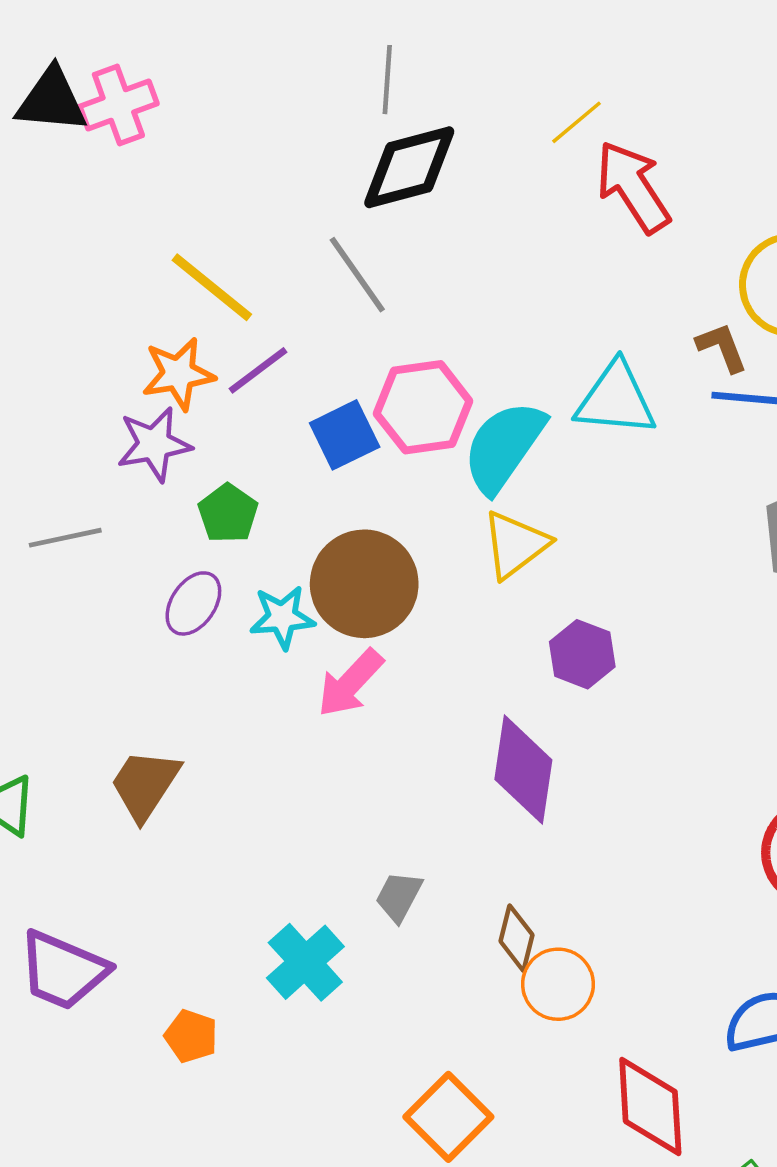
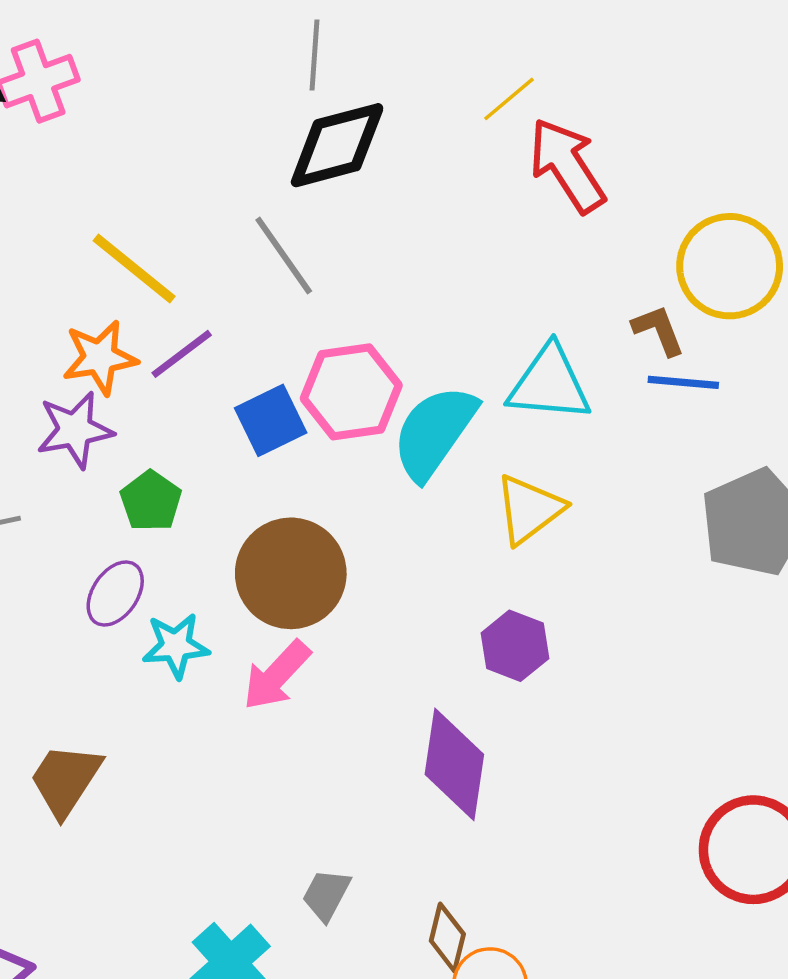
yellow triangle: (515, 545) -> (529, 509), moved
cyan star: (282, 617) -> (176, 646), moved

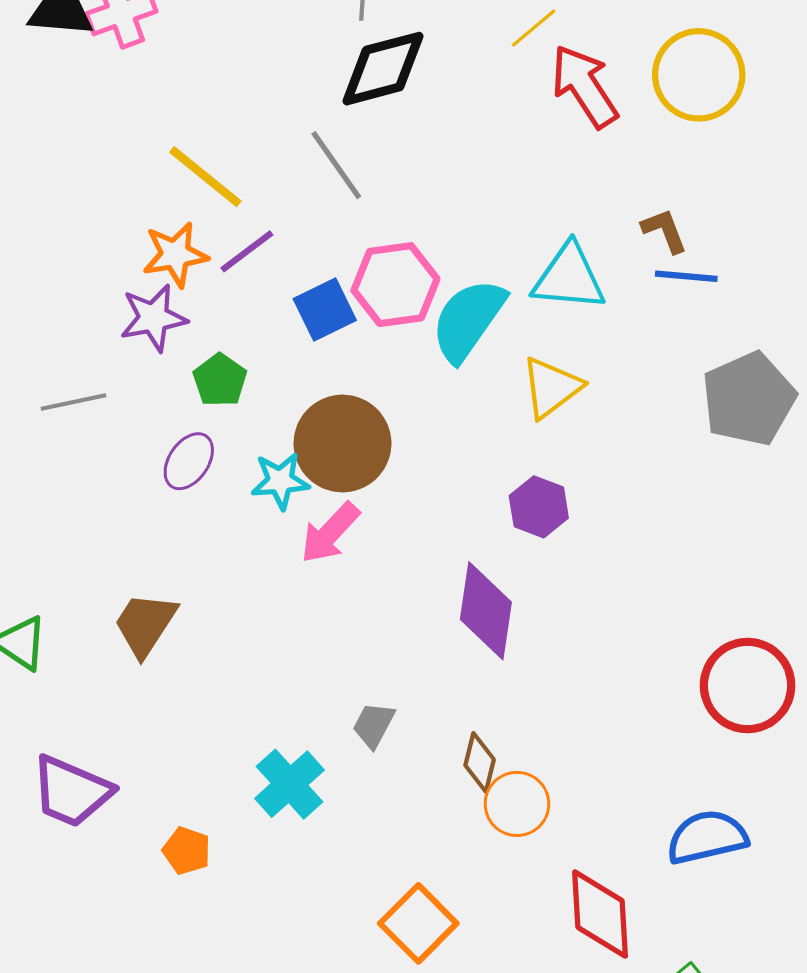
yellow circle: (730, 266) -> (699, 75), moved
cyan star: (176, 646) -> (280, 481), moved

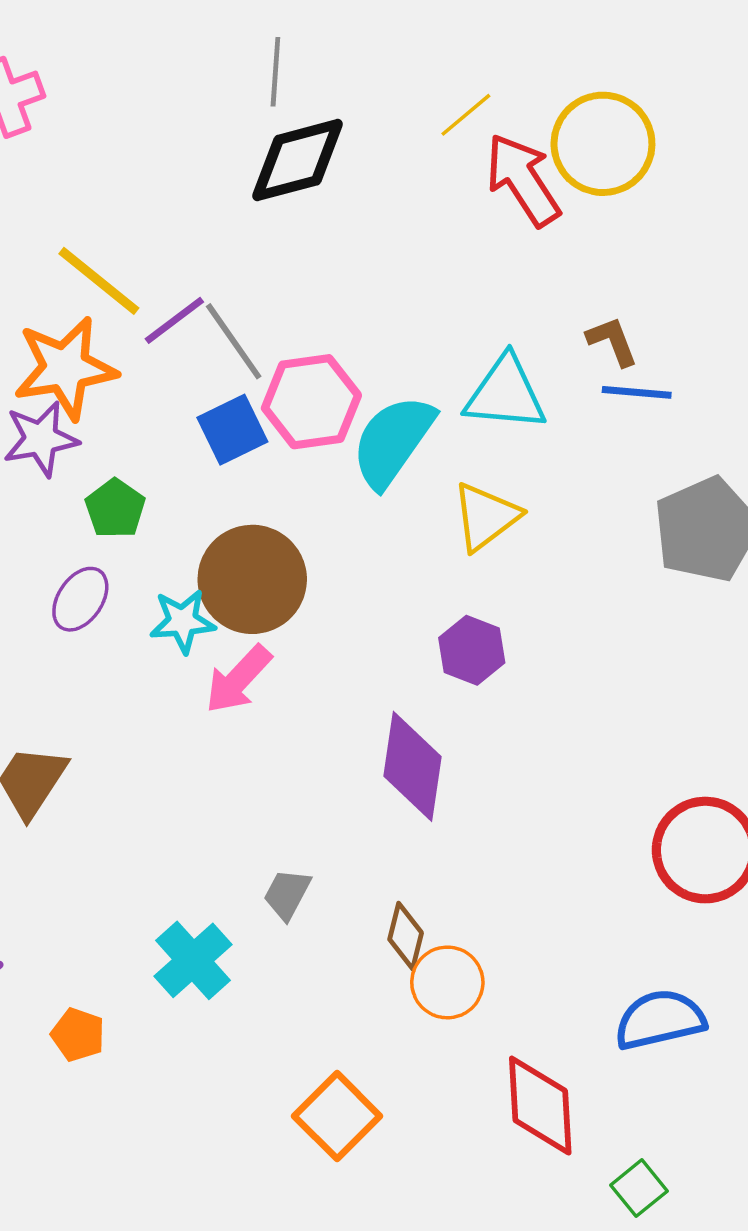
yellow circle: (699, 75) -> (603, 144), moved
gray line: (336, 165) -> (234, 341), moved
purple line: (247, 251) -> (174, 320), moved
orange star: (175, 254) -> (65, 368), size x1.4

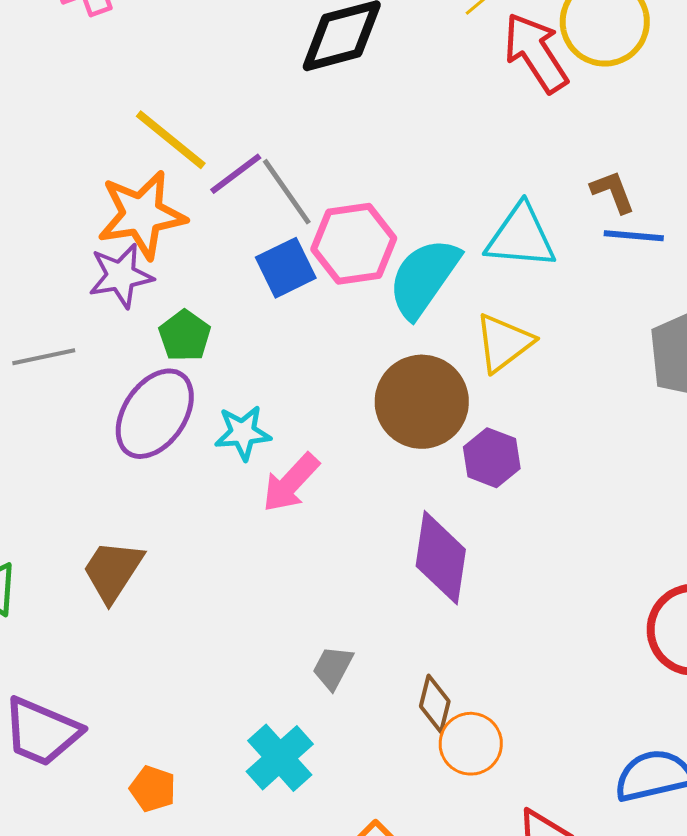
brown circle: (252, 579) -> (422, 402), moved
purple ellipse: (80, 599) -> (155, 414), size x1.6
cyan cross: (193, 960) -> (280, 758), moved

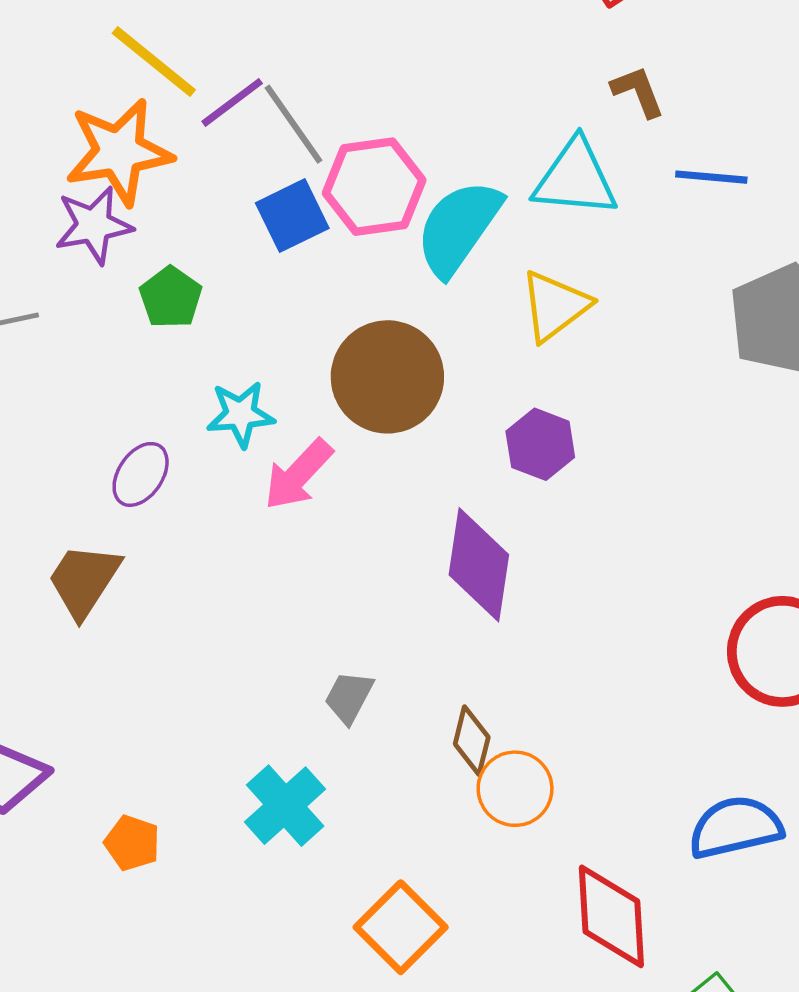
brown L-shape: (613, 192) -> (638, 92), moved
brown circle: (422, 402) -> (387, 377), moved
purple ellipse: (155, 414) -> (141, 474), moved, size x0.6

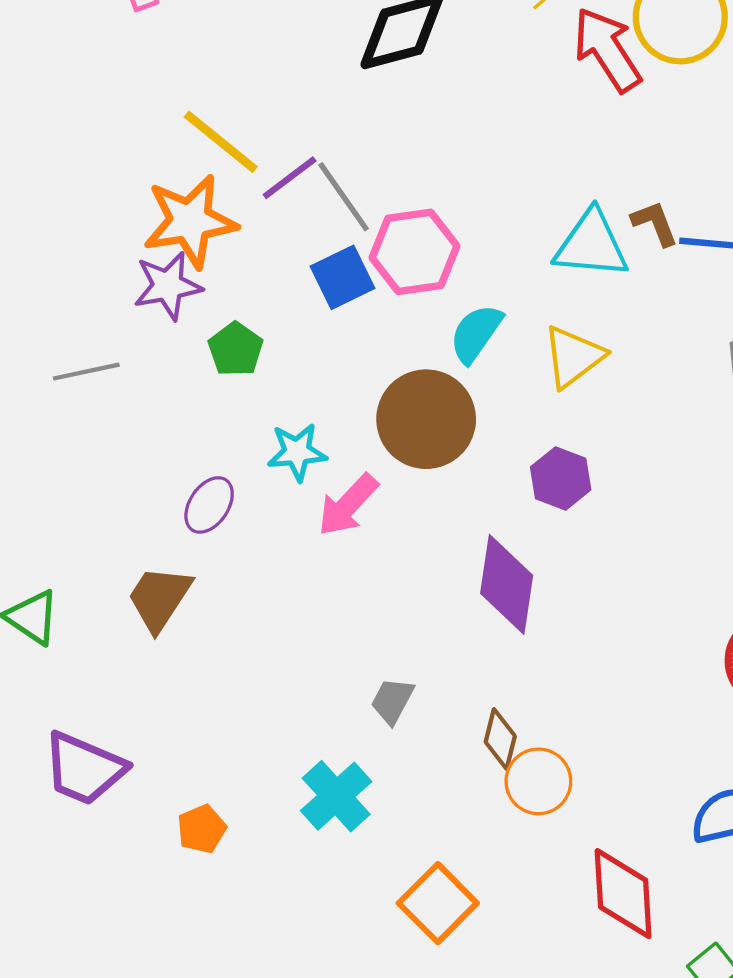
brown L-shape: (638, 92) -> (655, 223), moved
cyan semicircle: (458, 228) -> (476, 333), moved, size x0.7
orange pentagon: (132, 843) -> (202, 829), turned 30

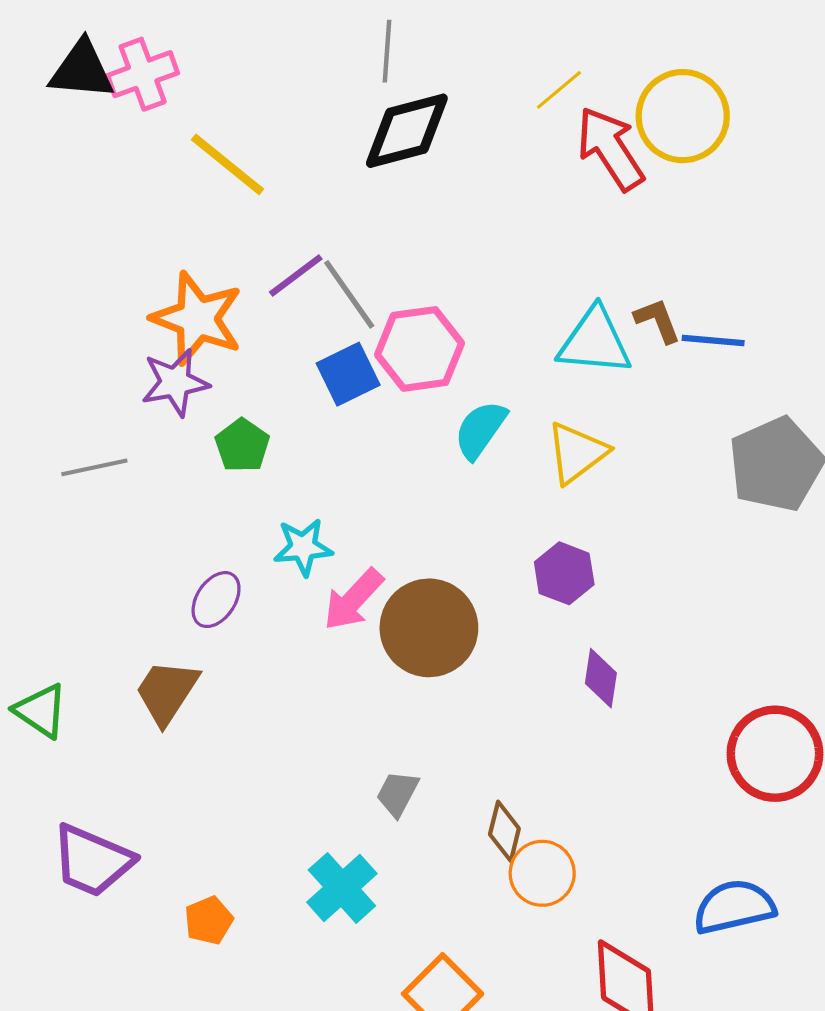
yellow line: (221, 142) -> (228, 164), moved
orange star: (190, 221) -> (197, 319), turned 30
brown circle: (426, 419) -> (429, 628), moved
purple diamond: (507, 584) -> (601, 678), moved, size x0.6

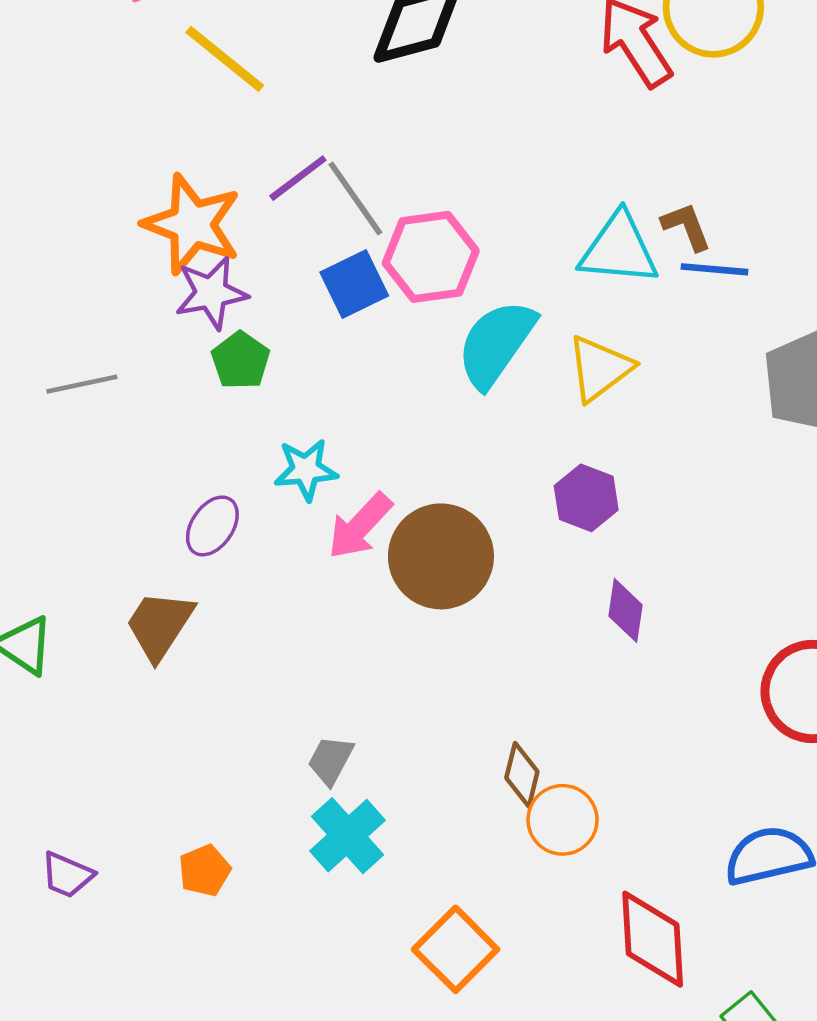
blue line: (713, 341) -> (715, 269), moved
purple star: (175, 382) -> (211, 293), moved
cyan semicircle: (480, 430) -> (496, 344), size x1.4
gray trapezoid: (397, 794) -> (331, 760), moved
purple trapezoid: (92, 861) -> (67, 875), moved, size x0.6

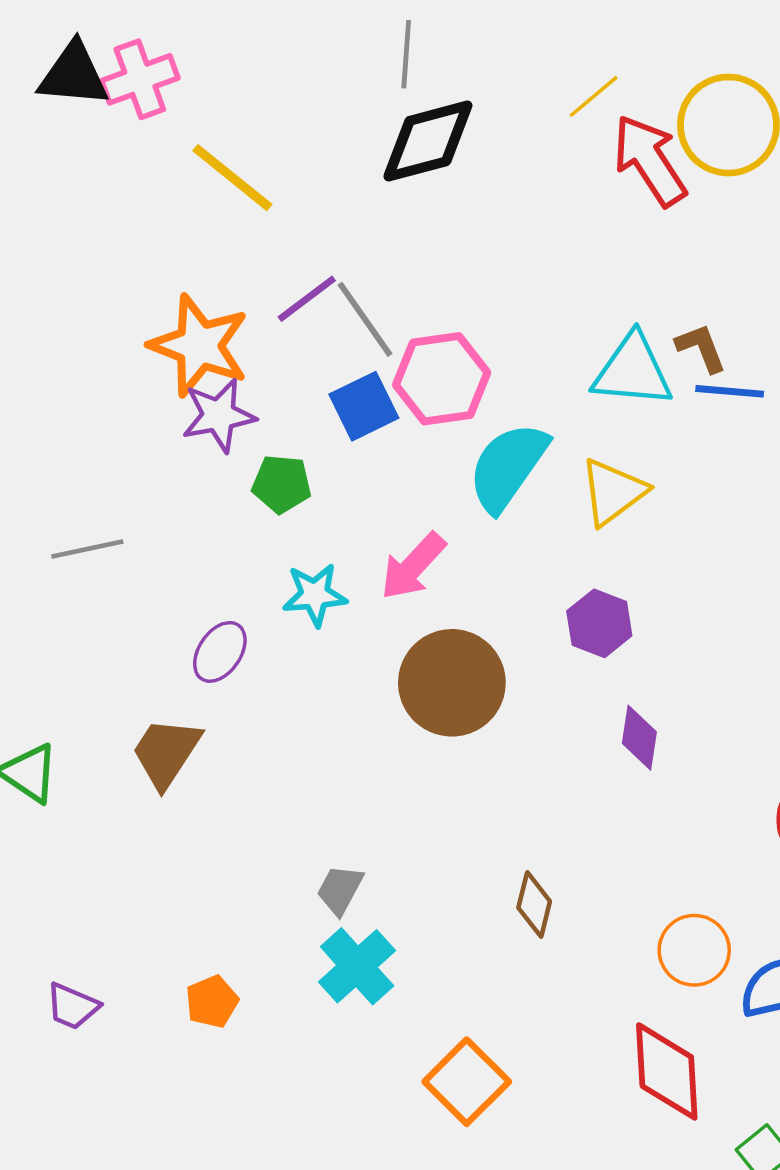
green pentagon: (241, 360) -> (282, 484), moved, turned -30
gray line: (82, 384) -> (87, 549), moved
pink arrow: (360, 526) -> (413, 566), moved
orange circle: (563, 820) -> (694, 950), moved

